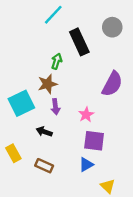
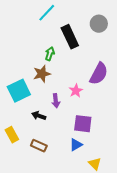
purple arrow: (55, 107) -> (56, 101), moved
pink star: (86, 115) -> (76, 91), moved

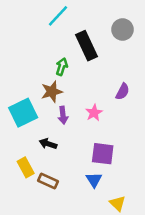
purple semicircle: (99, 74) -> (123, 92), size x0.6
purple arrow: (56, 101) -> (63, 115), moved
yellow rectangle: (12, 135) -> (26, 167), moved
blue triangle: (76, 145) -> (94, 180), turned -32

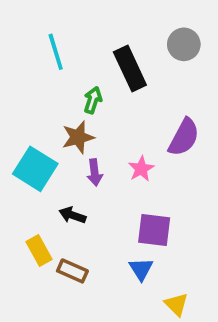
cyan line: (58, 16) -> (56, 52), moved, turned -60
purple semicircle: (123, 92) -> (184, 137), size x1.5
cyan square: (23, 113) -> (35, 169), turned -32

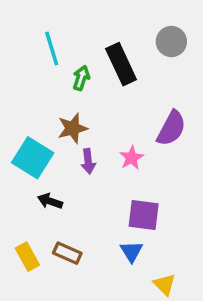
green arrow: (93, 100) -> (81, 78), moved
black arrow: (72, 215) -> (50, 201), moved
yellow rectangle: (39, 250) -> (27, 257), moved

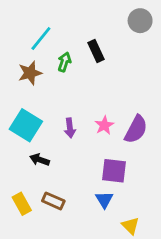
gray circle: (171, 42) -> (140, 21), moved
cyan line: (52, 48) -> (41, 39), turned 56
black rectangle: (121, 64) -> (96, 51), size x0.7
brown star: (73, 128) -> (30, 73), moved
purple semicircle: (171, 128) -> (136, 129), moved

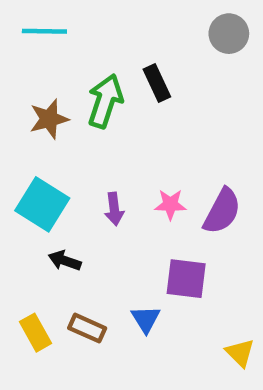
cyan line: (41, 39) -> (44, 31), moved, turned 52
green arrow: (64, 62) -> (105, 101), size x1.6
pink star: (104, 125) -> (170, 204), turned 30
blue triangle: (104, 200) -> (146, 319), moved
yellow triangle: (130, 226) -> (240, 353), moved

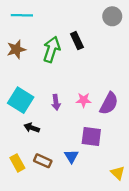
brown star: (49, 119) -> (16, 49), moved

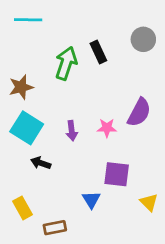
gray circle: (112, 16) -> (143, 39), moved
brown star: (16, 49) -> (21, 87), moved
purple semicircle: (109, 103) -> (139, 112), moved
brown rectangle: (43, 161) -> (55, 228), moved, turned -35
yellow triangle: (118, 173) -> (149, 202), moved

